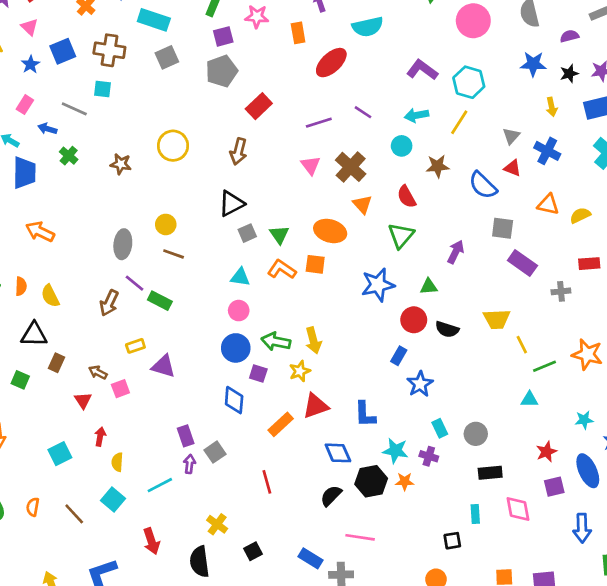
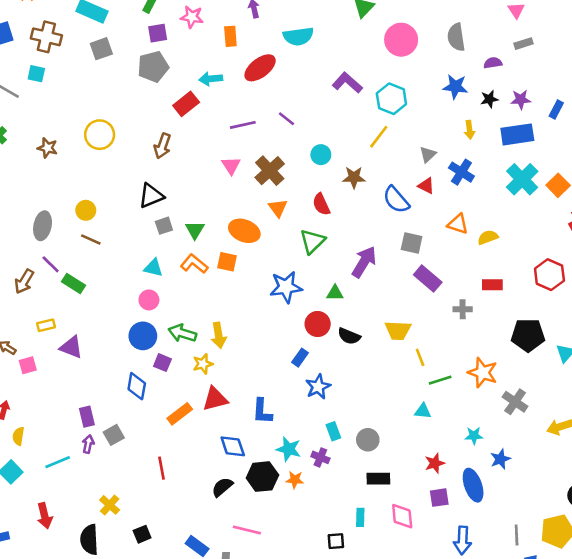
cyan arrow: (416, 115) -> (211, 79), moved
purple arrow: (456, 252) -> (364, 262), size x1.4

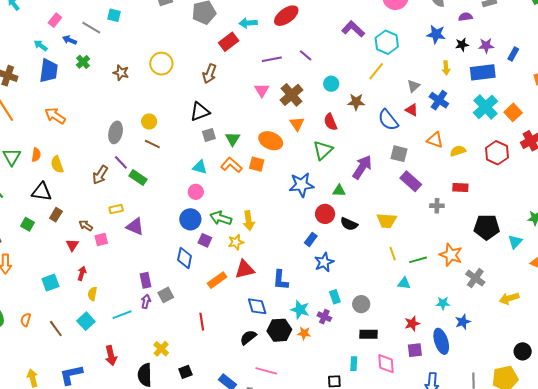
red hexagon: (549, 275) -> (497, 153), moved
yellow line: (420, 357) -> (393, 254), moved

